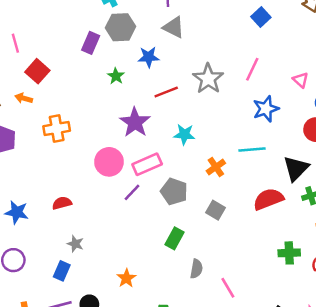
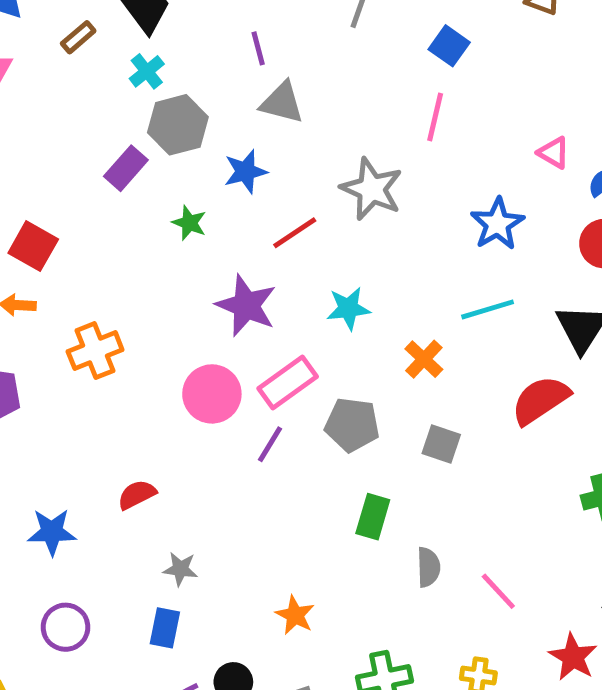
purple rectangle: (91, 43) -> (126, 168), turned 30
pink line: (252, 69) -> (435, 117), moved

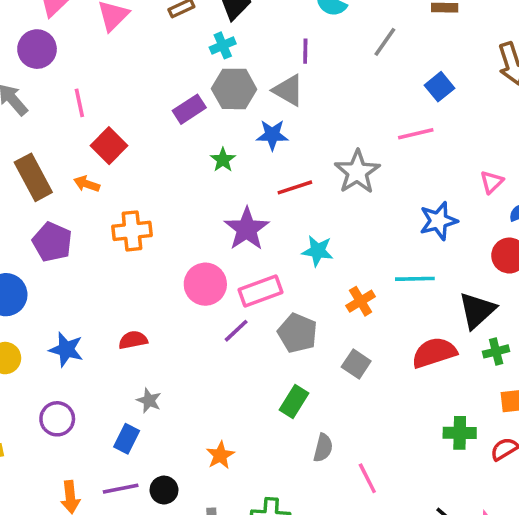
gray triangle: (282, 103) -> (288, 90), moved
pink line: (435, 117) -> (416, 134), turned 48
pink triangle: (554, 153) -> (492, 182), turned 30

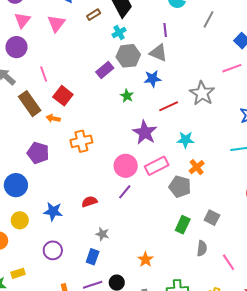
brown rectangle: (33, 177) -> (30, 104), moved
orange cross: (361, 301) -> (197, 167), moved
purple line: (236, 331) -> (125, 192), moved
gray square: (356, 364) -> (212, 218), moved

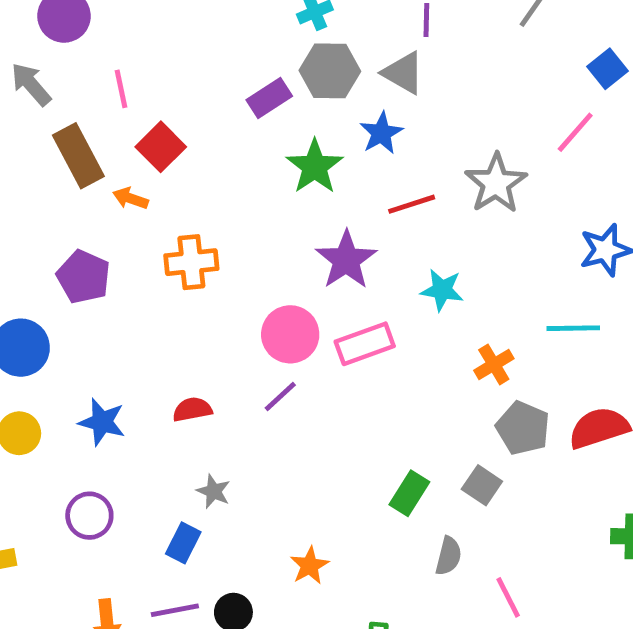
pink line: (232, 68) -> (575, 132), turned -36
blue star: (153, 79) -> (381, 133), turned -30
green star: (127, 96) -> (315, 167), size x1.6
orange cross: (197, 167) -> (494, 365), moved
gray pentagon: (180, 187) -> (523, 428), moved

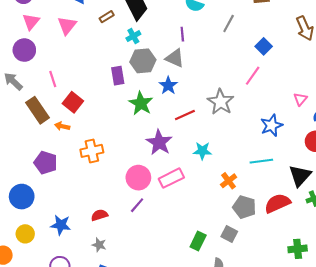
purple rectangle: (269, 98) -> (118, 76), turned -60
gray star: (214, 491) -> (99, 245), moved

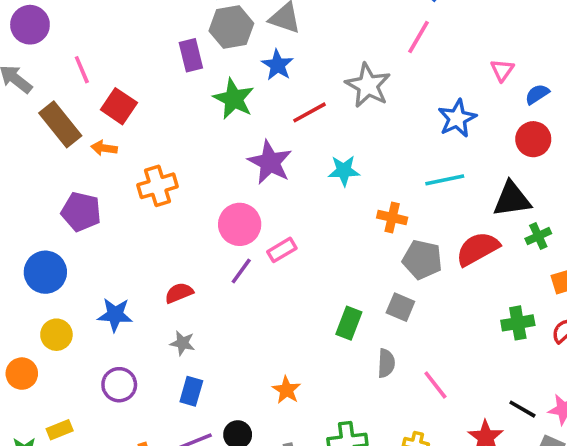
black triangle: (300, 176) -> (512, 199), turned 45
pink rectangle: (171, 178) -> (282, 250), moved, size x0.7
orange cross: (229, 181) -> (392, 218), turned -35

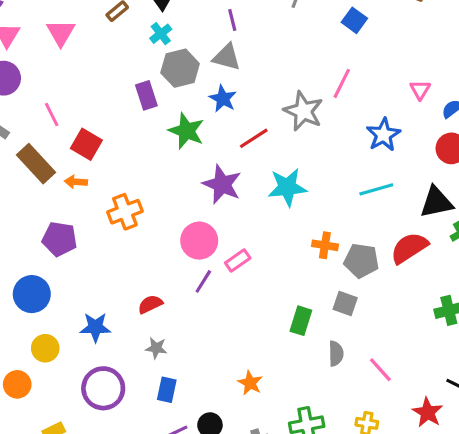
pink line: (418, 37) -> (342, 83), moved
cyan star: (344, 171) -> (287, 187), size x1.4
orange cross: (392, 218) -> (325, 245), moved
purple circle: (119, 385) -> (103, 388), size x1.4

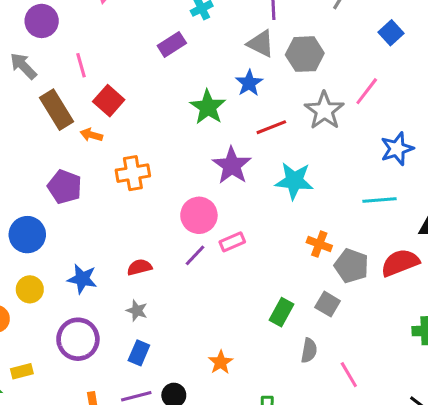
gray hexagon: (180, 68) -> (305, 54), moved
purple rectangle: (146, 95) -> (172, 44), moved, turned 64

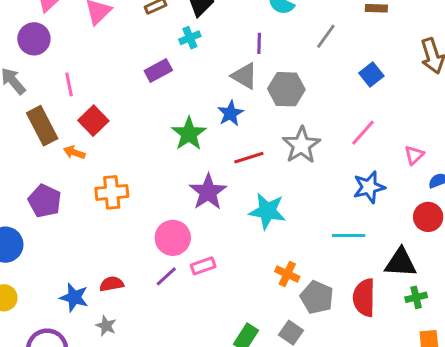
pink line: (367, 91) -> (363, 133), moved
red semicircle: (400, 263) -> (364, 298), turned -72
blue star: (82, 279) -> (74, 297), moved

